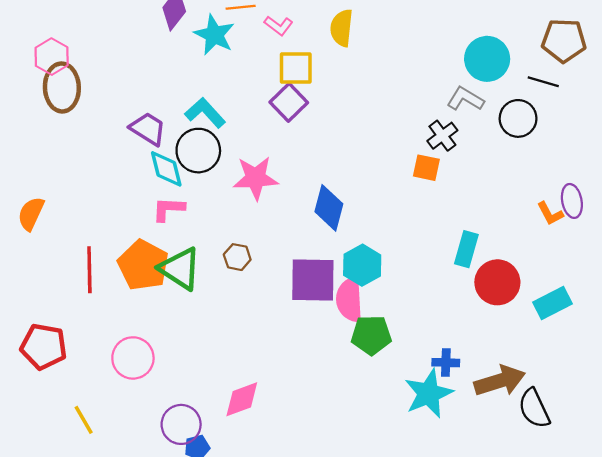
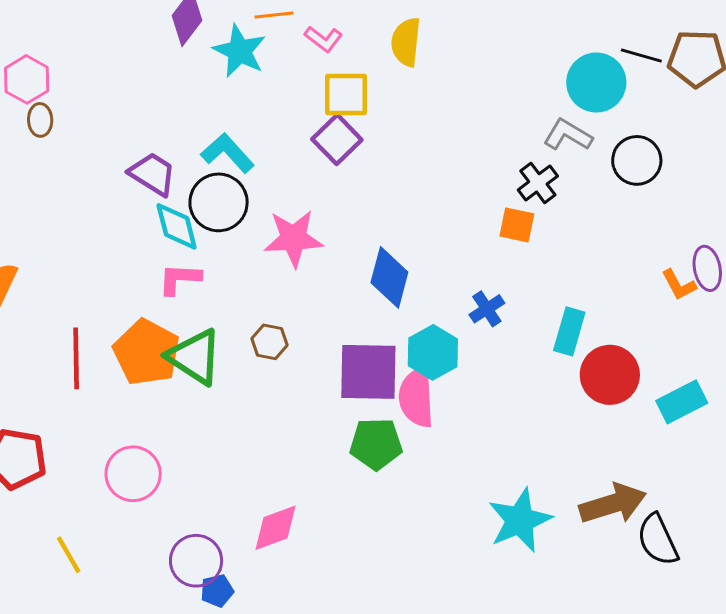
black line: (543, 82) -> (641, 55), moved
brown ellipse: (62, 87) -> (40, 120), size x0.5
green pentagon: (371, 335) -> (376, 444), moved
blue cross: (446, 363) -> (487, 309), moved, turned -35

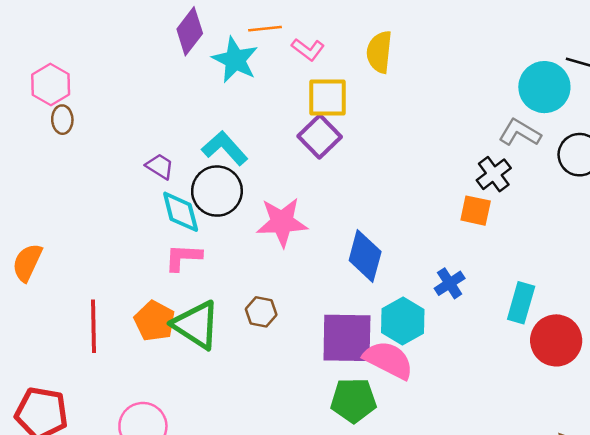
purple trapezoid: (153, 174) -> (160, 166), size x0.7
orange pentagon: (147, 352) -> (155, 321), size x0.7
pink semicircle: (416, 397) -> (388, 360), turned 120

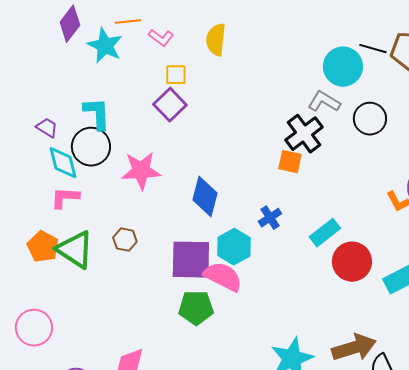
yellow square: (327, 97) -> (176, 75), size x0.7
cyan L-shape: (225, 148) -> (97, 114), turned 39
black cross: (494, 174) -> (304, 134), size x1.4
cyan rectangle: (521, 303) -> (325, 233), turned 36

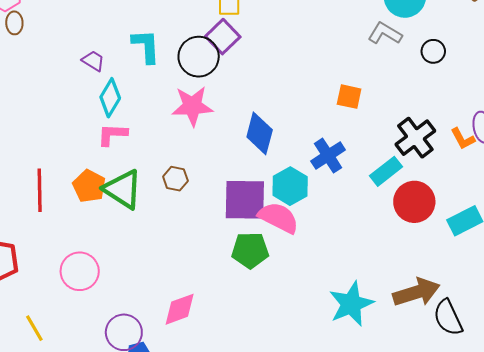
black circle: (370, 119) -> (433, 51), size x0.7
black cross: (304, 134) -> (415, 138), moved
black circle: (91, 147) -> (199, 57), moved
cyan diamond: (63, 163) -> (110, 98), turned 45
blue cross: (270, 218) -> (328, 156), size x1.4

